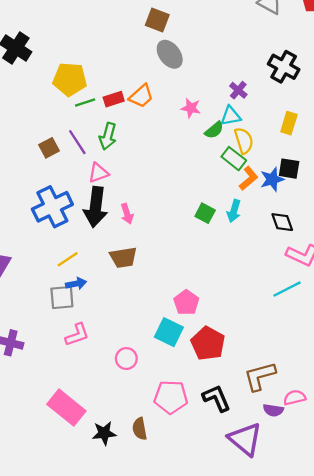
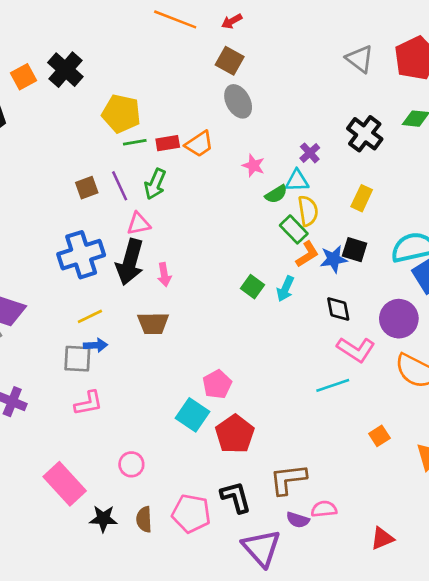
pink circle: (126, 359) -> (131, 464), moved
pink pentagon: (171, 397) -> (191, 513), moved

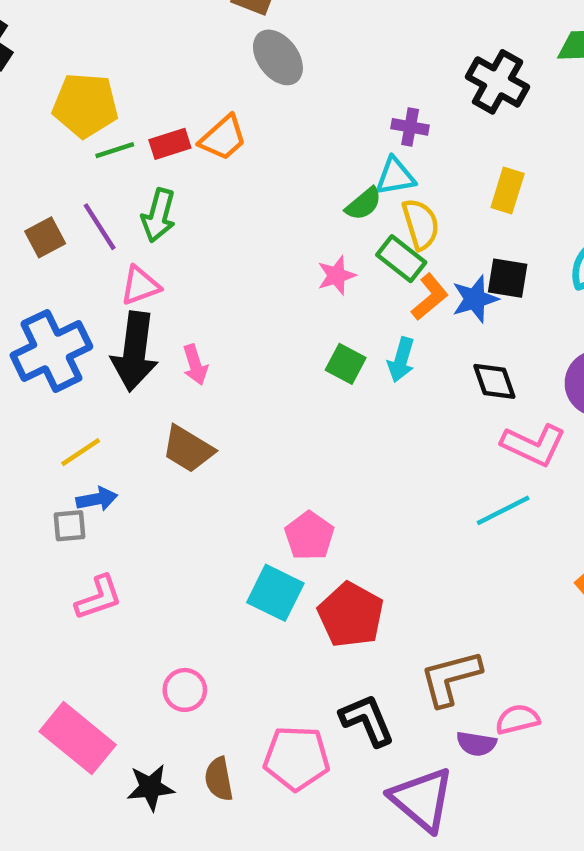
purple cross: (310, 153) -> (410, 127), turned -30
pink star: (253, 166) -> (336, 275), moved, turned -30
brown trapezoid: (153, 323) -> (188, 449), turned 40
gray square: (77, 359) -> (69, 526), size x0.7

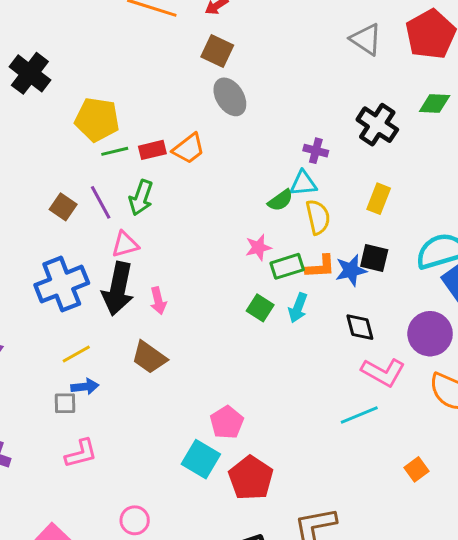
brown square: (45, 237) -> (63, 207), turned -32
green rectangle: (401, 259) -> (287, 266), moved, turned -60
orange L-shape: (430, 297) -> (320, 267), turned 32

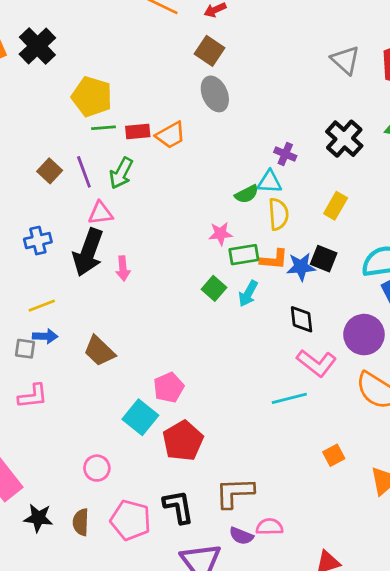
blue cross: (62, 284) -> (38, 241), size x0.6
brown trapezoid: (149, 357) -> (99, 351), moved
pink circle: (135, 520) -> (97, 468), moved

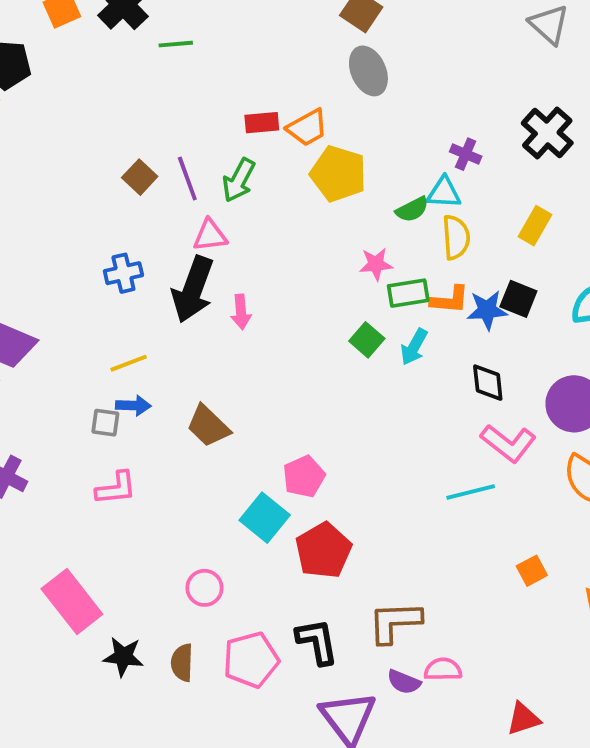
yellow pentagon: (92, 97) -> (338, 174), moved
green line: (104, 128) -> (176, 44), moved
pink pentagon: (131, 520) -> (251, 660), turned -30

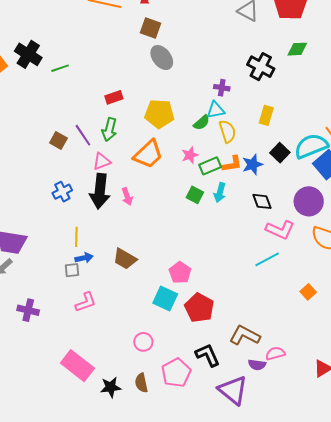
orange trapezoid: (307, 128) -> (148, 154), moved, size x1.4
black square: (518, 299) -> (280, 153), moved, turned 36
yellow line: (129, 363) -> (76, 237), turned -54
brown L-shape: (395, 622) -> (245, 335), turned 44

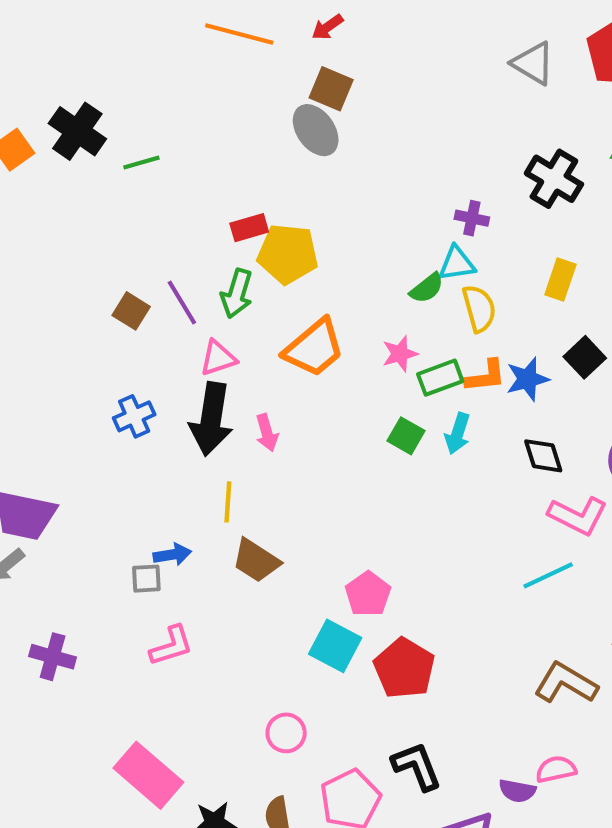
gray ellipse: (162, 58) -> (316, 130), moved
yellow pentagon: (159, 114) -> (288, 254), moved
yellow line: (76, 237) -> (228, 502), moved
brown L-shape: (245, 335) -> (566, 683), moved

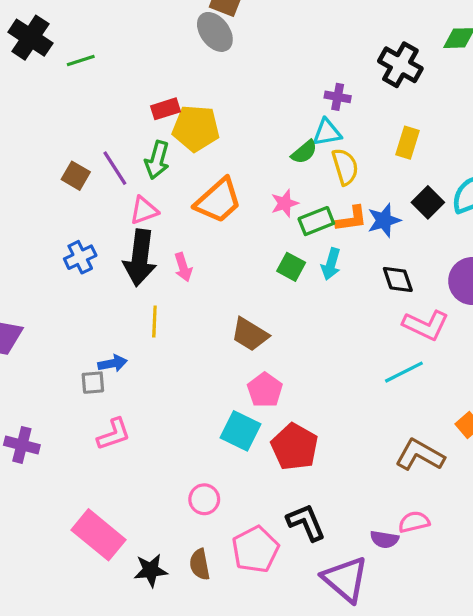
brown trapezoid: (256, 561) -> (250, 334), moved

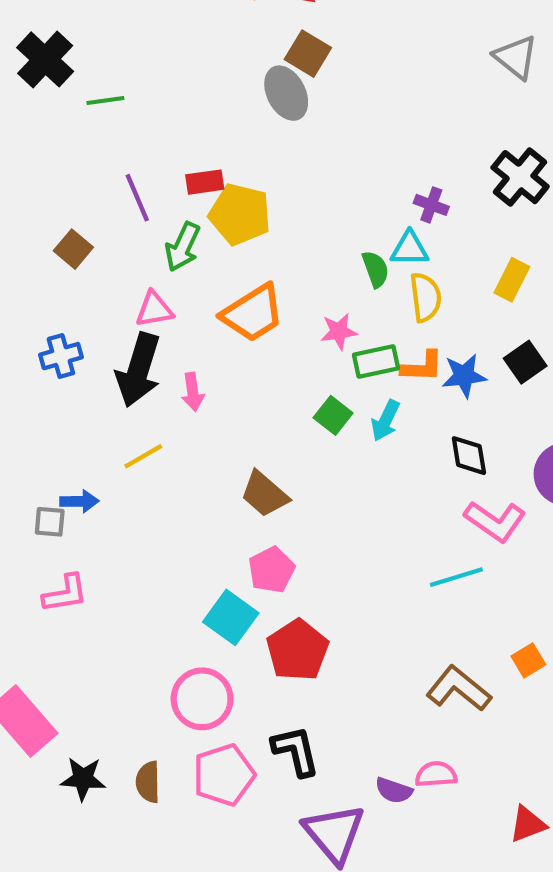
green semicircle: (304, 152) -> (376, 269), turned -80
purple line: (115, 168) -> (137, 198), moved
yellow line: (154, 322) -> (143, 456), turned 48
pink circle: (204, 499) -> (202, 699), moved, size x1.5

